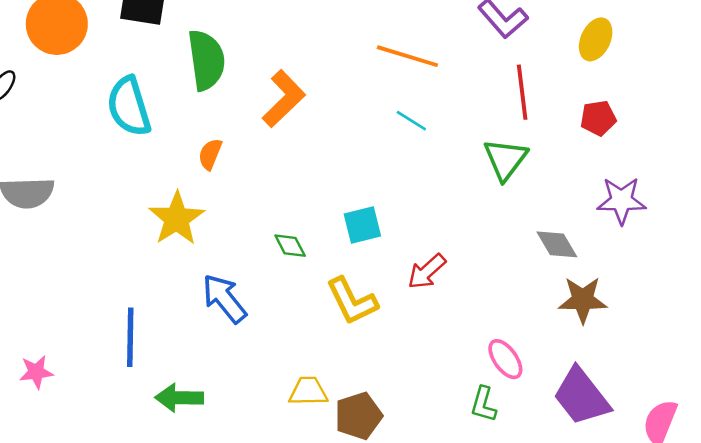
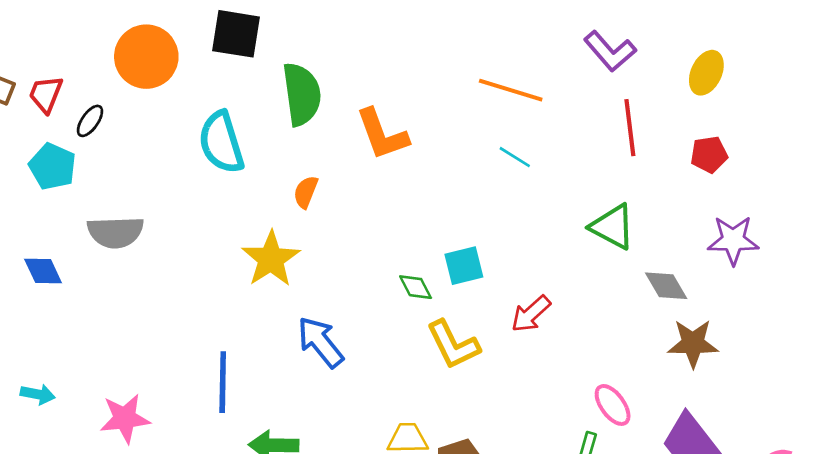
orange L-shape: (284, 99) -> (382, 134), turned 114
green triangle: (505, 159) -> (613, 227), moved, turned -39
green diamond: (290, 246) -> (416, 287), moved
pink star: (36, 372) -> (125, 418), size x1.4

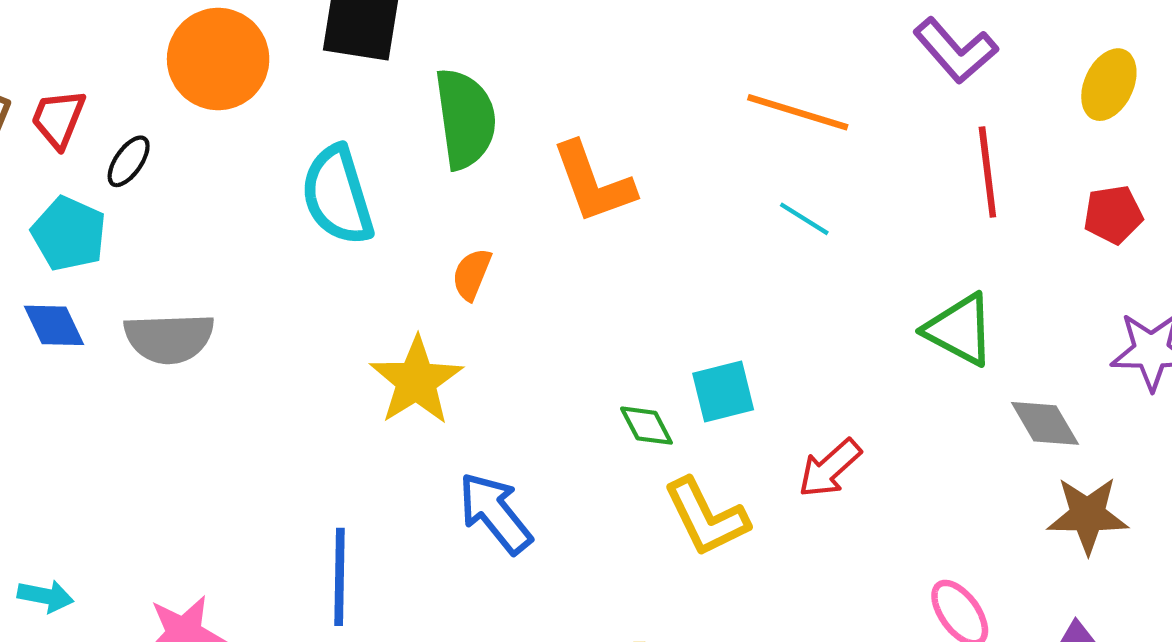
blue diamond: (43, 271) -> (54, 325), moved

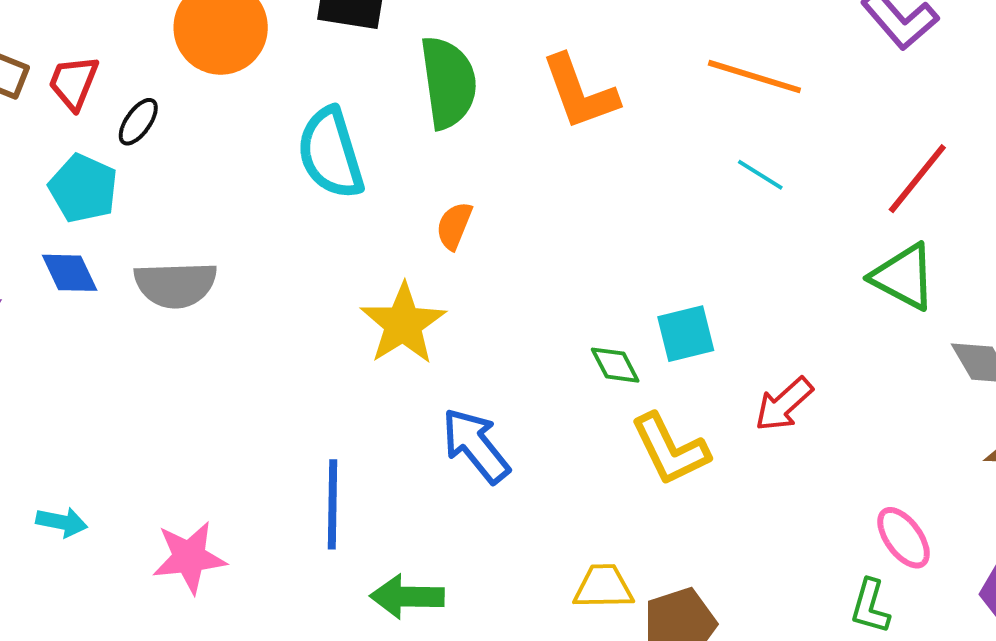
red line: (987, 172) -> (917, 179), moved, turned 46
orange L-shape: (593, 183) -> (580, 92), moved

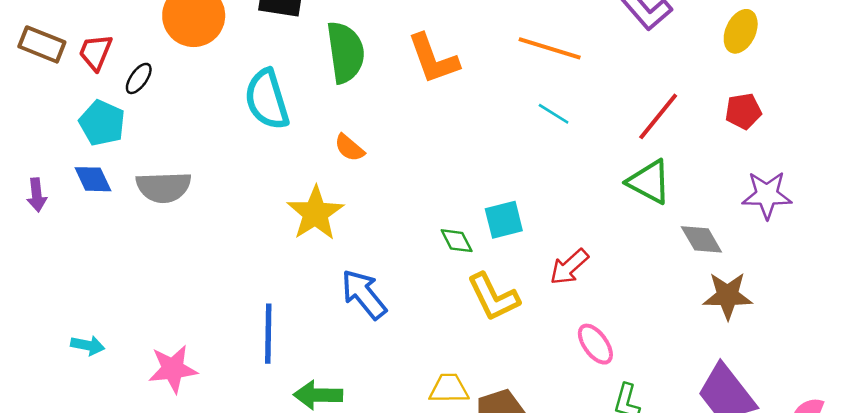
orange semicircle: (454, 226) -> (349, 148), turned -72
pink ellipse: (904, 538) -> (595, 344), moved

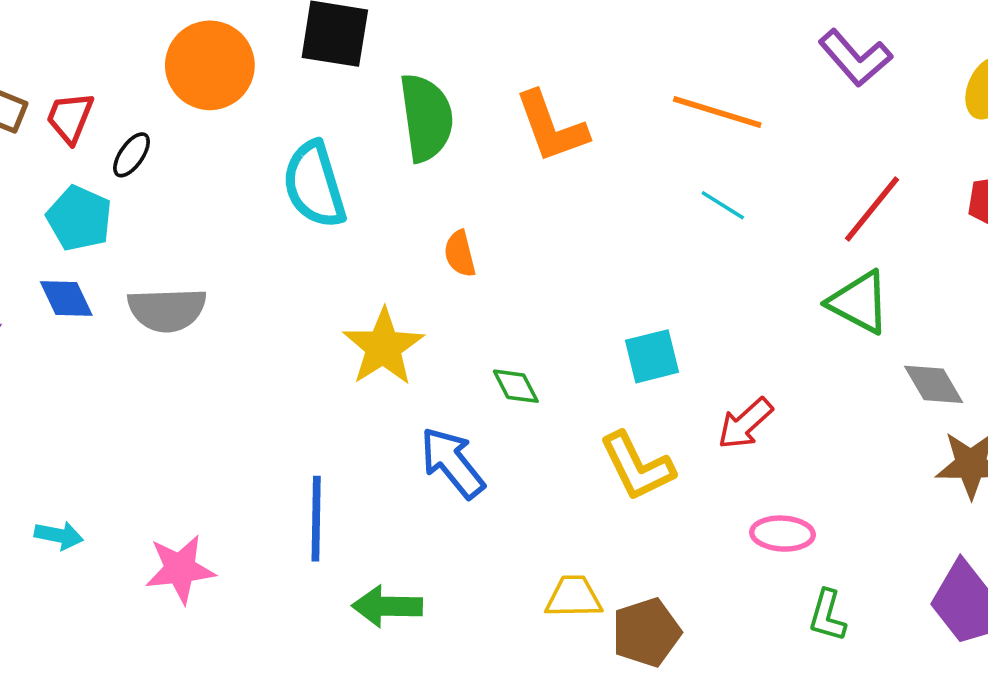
orange semicircle: (349, 148) -> (460, 254), moved, turned 36
green diamond: (457, 241) -> (516, 386), moved
pink ellipse: (595, 344) -> (783, 534), turned -51

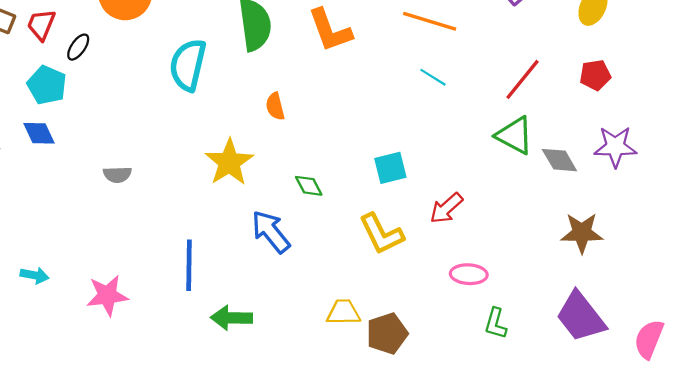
cyan semicircle: (314, 185) -> (188, 65), turned 30
gray semicircle: (167, 310) -> (117, 175), moved, size x0.6
gray diamond: (934, 384) -> (559, 160), moved

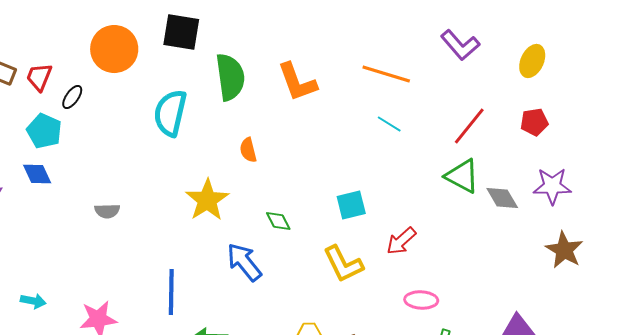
brown star: (582, 233) -> (564, 250), moved, turned 30

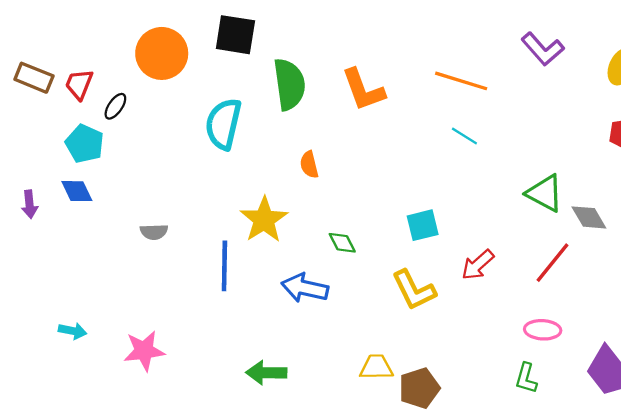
red line: (469, 126) -> (553, 263), moved
blue arrow: (244, 262) -> (305, 288), turned -39
blue line: (171, 292) -> (224, 266), moved
pink ellipse: (421, 300) -> (543, 330), moved

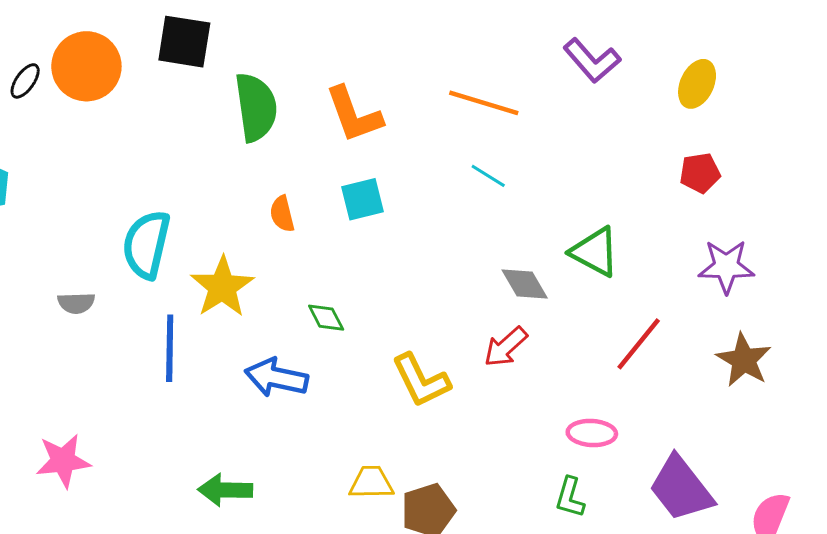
black ellipse: (115, 106) -> (25, 81), moved
cyan semicircle: (223, 124) -> (146, 245), moved
gray diamond: (589, 217) -> (525, 284), moved
cyan square: (423, 225) -> (363, 199), moved
red line: (553, 263) -> (639, 344), moved

